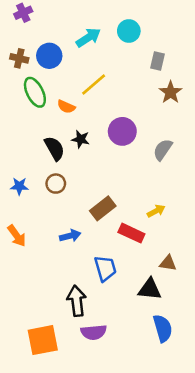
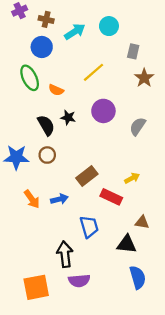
brown cross: (19, 58) -> (46, 19), moved
yellow line: (94, 84) -> (94, 72), moved
blue star: (19, 186) -> (16, 157), size x1.6
orange arrow: (17, 236) -> (32, 199), moved

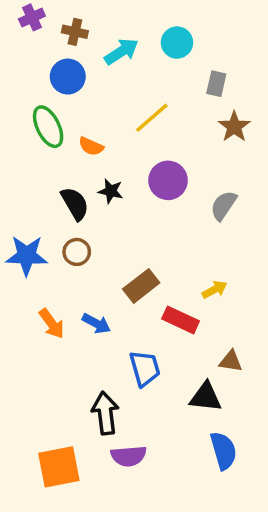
blue arrow: (59, 199) -> (96, 324), turned 42

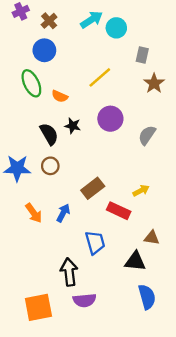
brown cross: (75, 32) -> (49, 21), turned 35
cyan arrow: (121, 51) -> (92, 20), moved
blue arrow: (96, 324) -> (63, 213), turned -90

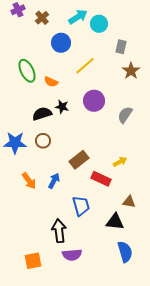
blue circle: (44, 50) -> (61, 43), moved
black semicircle: (49, 134) -> (42, 114), turned -78
orange square: (38, 307) -> (33, 261), size x0.7

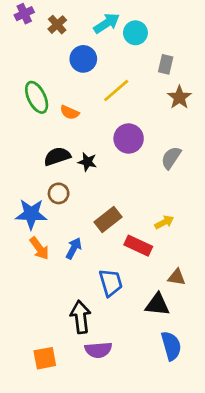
black star: (62, 107) -> (87, 162), moved
blue star: (15, 143) -> (31, 214), moved

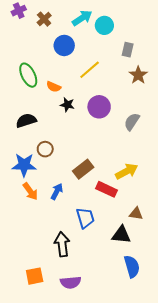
black semicircle: (57, 156) -> (26, 121), moved
black star: (87, 162) -> (67, 105), moved
yellow arrow: (164, 222) -> (127, 171), size x1.5
purple semicircle: (98, 350) -> (71, 282), moved

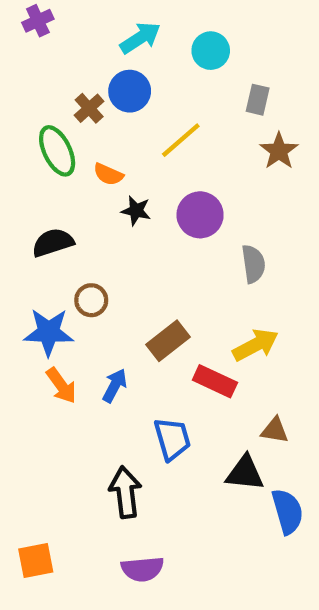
cyan arrow: (82, 18) -> (140, 38), moved
brown cross: (44, 19) -> (89, 108), moved
gray semicircle: (132, 122) -> (253, 264), moved, turned 138
blue semicircle: (132, 267) -> (288, 511), moved
orange square: (35, 276) -> (36, 560), moved

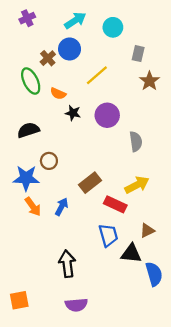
purple cross: (38, 21) -> (27, 18), moved
brown triangle: (275, 430) -> (147, 231), turned -35
blue trapezoid: (172, 439) -> (108, 235), moved

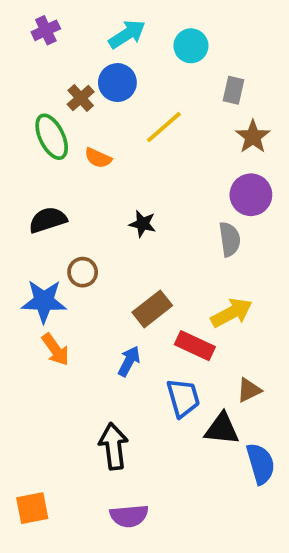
black star: (73, 113) -> (143, 224), moved
purple circle: (107, 115) -> (251, 195), moved
blue arrow: (62, 207) -> (129, 361), moved

